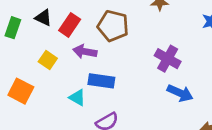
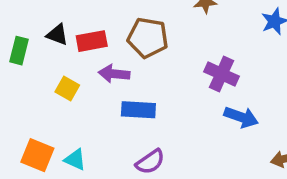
red rectangle: (70, 25) -> (92, 41), turned 50
orange square: (21, 91) -> (37, 155), moved
cyan triangle: (77, 97) -> (75, 160), moved

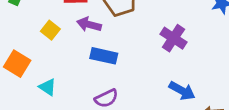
blue arrow: (241, 117) -> (182, 91), moved
orange square: (37, 155) -> (17, 64), moved

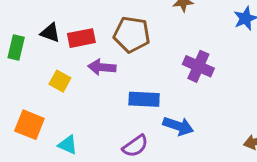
blue rectangle: (104, 56) -> (144, 99), moved
blue arrow: (182, 91) -> (178, 126), moved

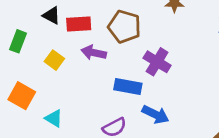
green rectangle: (16, 47) -> (18, 41), moved
purple cross: (198, 66) -> (157, 62), moved

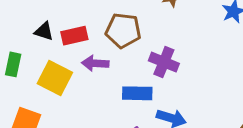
yellow square: (54, 60) -> (55, 78), size x1.6

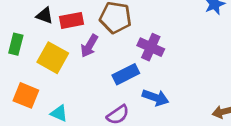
purple arrow: (95, 63) -> (89, 46), turned -65
blue rectangle: (137, 93) -> (126, 74), turned -30

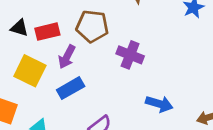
blue rectangle: (126, 74) -> (71, 88), moved
blue arrow: (155, 98) -> (159, 104), moved

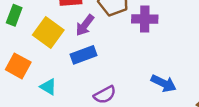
purple cross: (130, 55) -> (145, 19), moved, turned -30

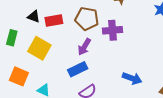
purple arrow: (85, 25) -> (84, 47), moved
blue rectangle: (83, 55) -> (78, 69), moved

